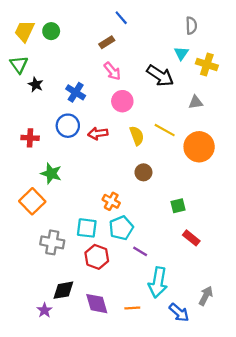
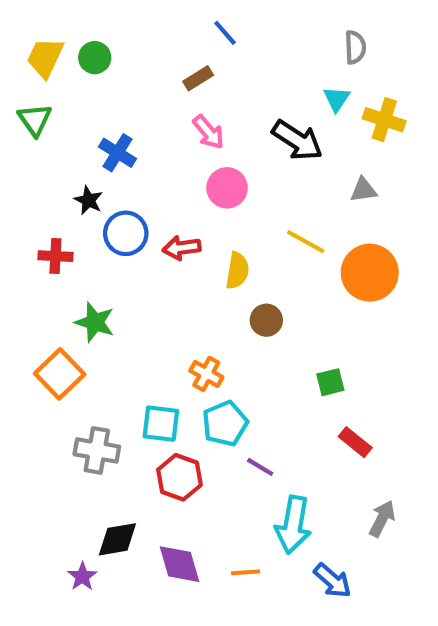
black star: (36, 85) -> (89, 200), moved
blue cross: (76, 92) -> (117, 153), moved
yellow semicircle: (137, 136) -> (237, 271), moved, turned 30
gray arrow: (206, 296) -> (382, 519), moved

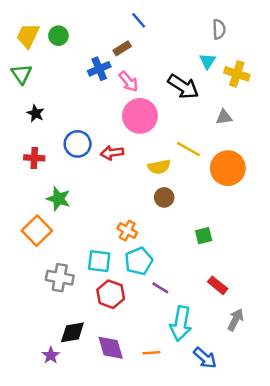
blue cross: (117, 153) -> (99, 69), moved, turned 35
pink circle: (227, 188) -> (140, 116), size x1.4
black star: (89, 200) -> (36, 113), moved
yellow semicircle: (237, 271) -> (159, 167), moved, turned 70
red rectangle: (355, 442) -> (218, 285), moved

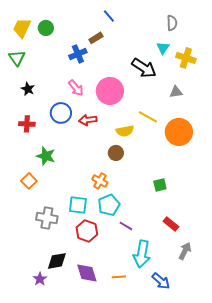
pink arrow: (128, 82) -> (76, 88), moved
brown circle: (164, 197) -> (116, 153), moved
orange square: (37, 231) -> (29, 181), size x0.7

